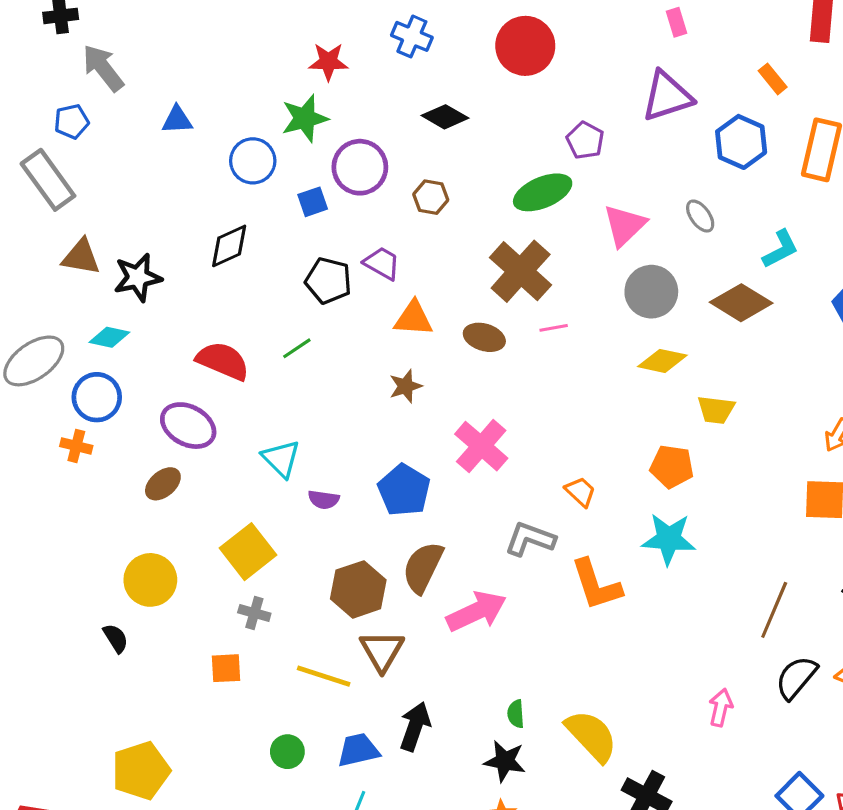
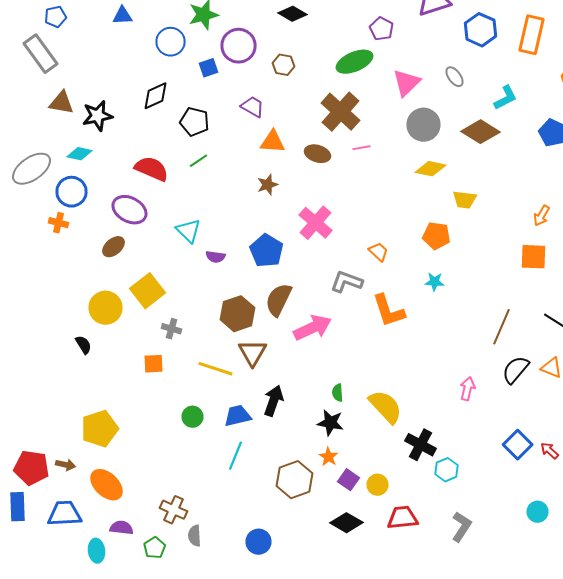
black pentagon: (328, 281) -> (194, 122), moved
cyan star: (669, 539) -> (434, 282), size x0.6
yellow square: (248, 552) -> (148, 291), moved

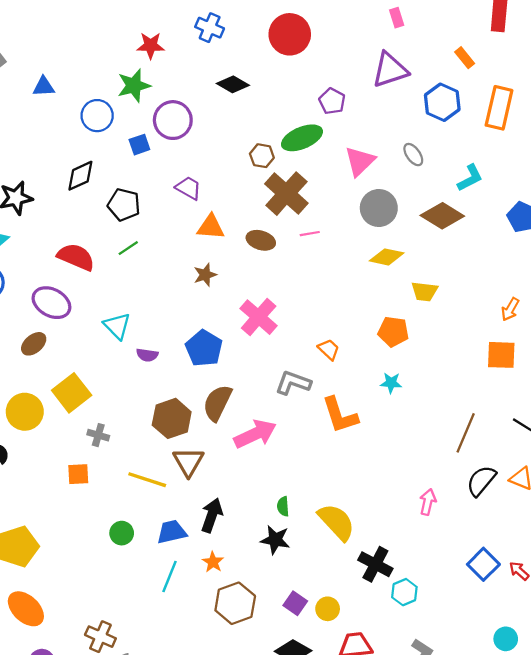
brown hexagon: (284, 65) -> (262, 156), moved
orange star: (328, 457) -> (213, 562), moved

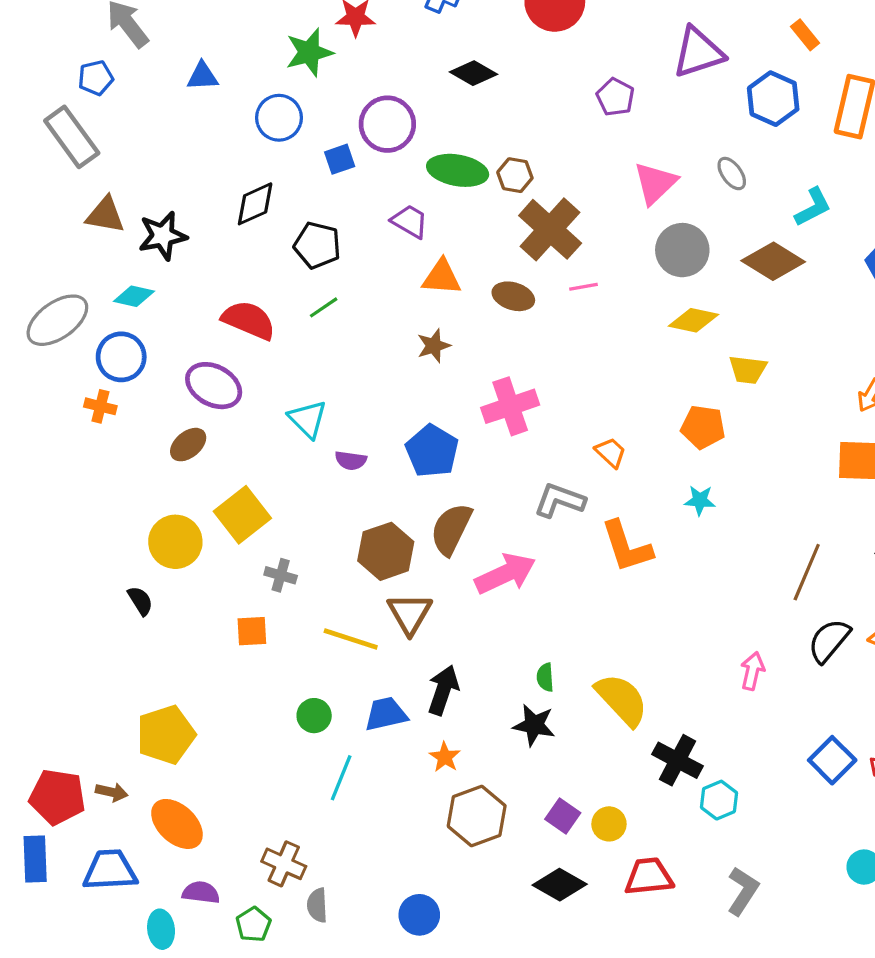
green star: (134, 86) -> (309, 52), moved
green ellipse: (302, 138) -> (458, 170), moved, turned 33
pink cross: (259, 317) -> (510, 406), turned 30
cyan line: (170, 577) -> (341, 778), moved

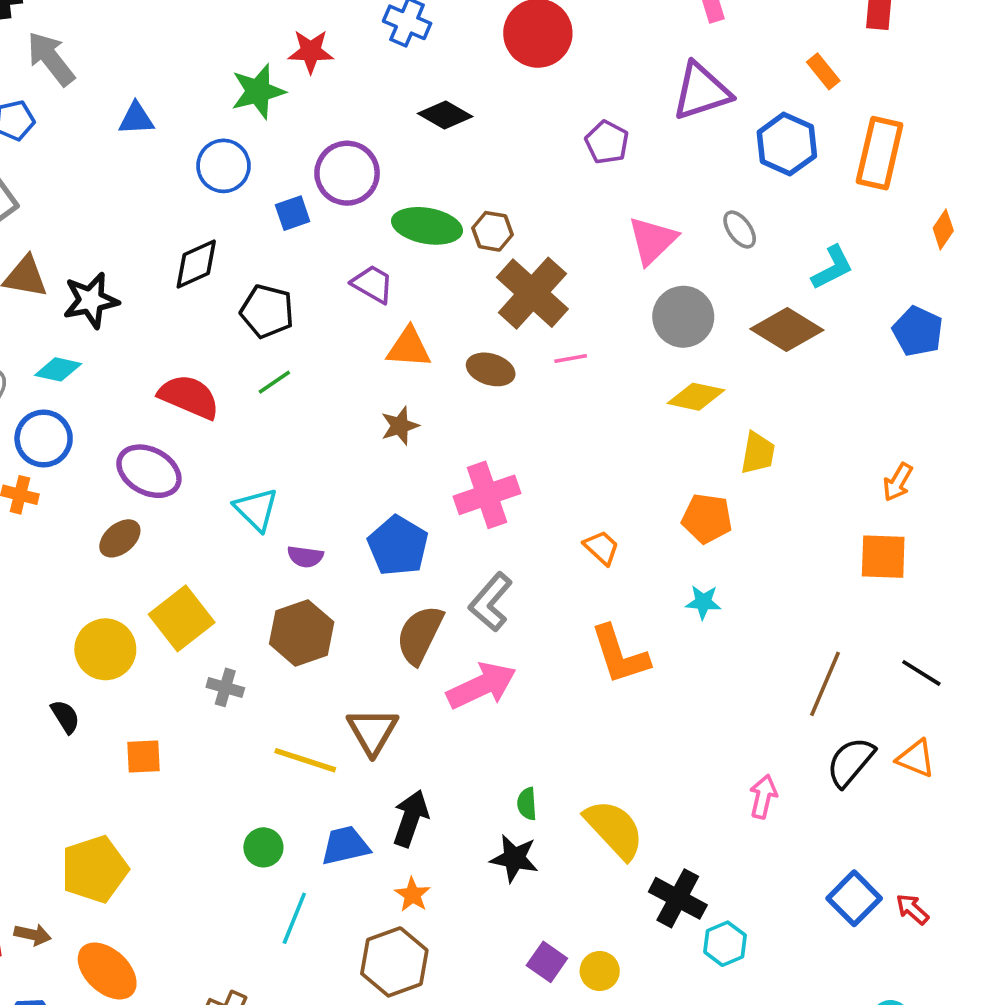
yellow trapezoid: (748, 370) -> (758, 453), turned -87
gray L-shape: (560, 500) -> (491, 602), moved, turned -69
brown hexagon: (386, 551) -> (302, 633), moved
orange square: (252, 631) -> (144, 757), moved
brown hexagon: (477, 816) -> (394, 962), moved

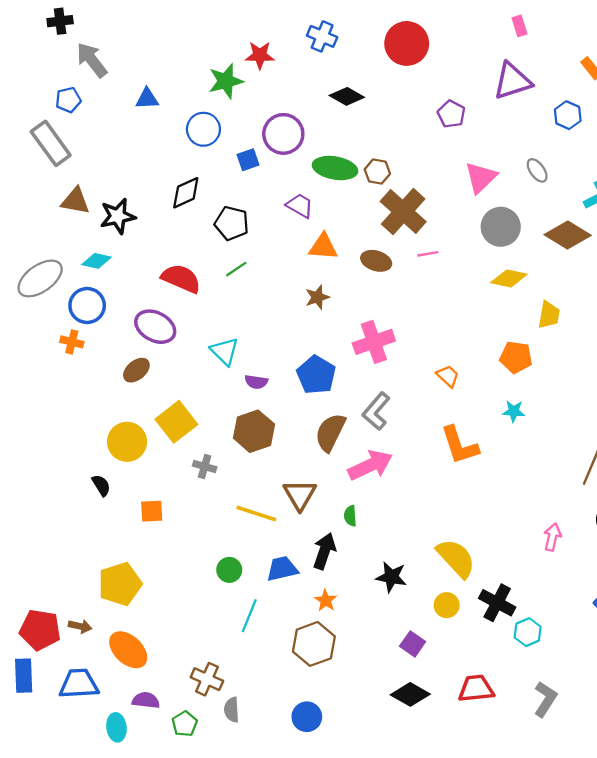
blue hexagon: (787, 144) -> (568, 115), size x0.7
green semicircle: (527, 804) -> (350, 516), moved
yellow circle: (600, 971) -> (447, 605), moved

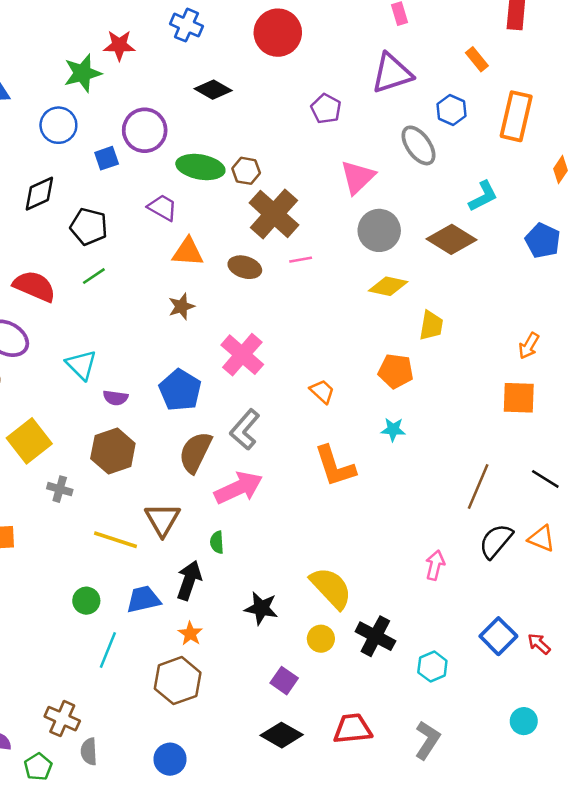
gray ellipse: (537, 170) -> (419, 145), moved, size x1.5
pink cross: (374, 342) -> (242, 355), turned -30
cyan hexagon: (528, 632) -> (432, 667), moved

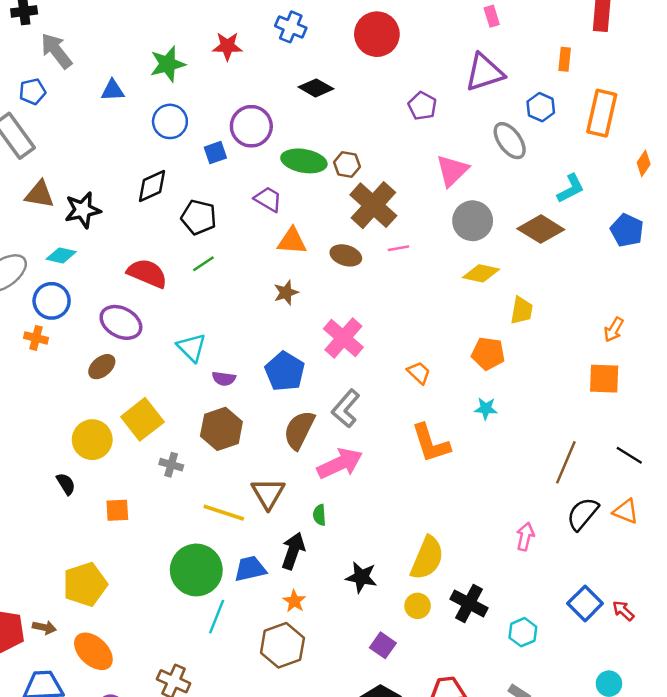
orange rectangle: (477, 59) -> (565, 59), turned 45
green star: (83, 73) -> (168, 64), moved
yellow semicircle: (331, 588) -> (427, 558), turned 66
green circle: (86, 601) -> (196, 570), size x2.0

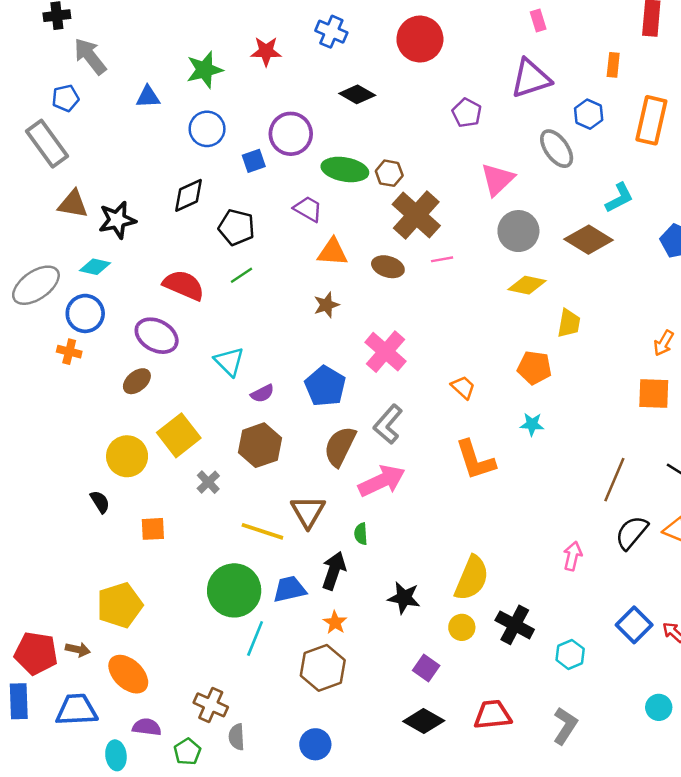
purple semicircle: (224, 379) -> (262, 393), turned -35
gray cross: (171, 465) -> (208, 482), turned 30

